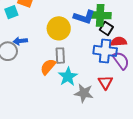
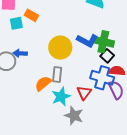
red triangle: (105, 82) -> (84, 93), moved

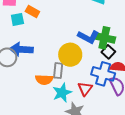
yellow circle: (60, 48) -> (70, 55), moved
blue arrow: (20, 53) -> (21, 49), size x1.6
orange semicircle: (43, 83) -> (44, 80), turned -138

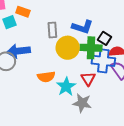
green cross: (104, 38) -> (91, 48), moved
gray rectangle: (58, 71) -> (52, 30), moved

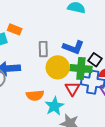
red triangle: (88, 79) -> (72, 89), moved

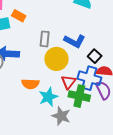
green cross: (81, 69) -> (79, 96), moved

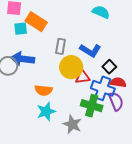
orange rectangle: (19, 16) -> (36, 22), size x1.5
red triangle: (68, 82) -> (83, 77), moved, turned 42
cyan star: (48, 97) -> (46, 112), moved

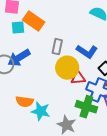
blue arrow: (23, 59) -> (19, 58), turned -40
orange semicircle: (44, 90) -> (25, 102), moved
cyan star: (46, 112) -> (41, 111), turned 30

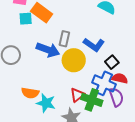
blue arrow: (19, 58) -> (48, 50), moved, turned -130
red triangle: (78, 78) -> (77, 95), moved, turned -35

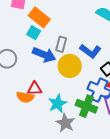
cyan square: (26, 19) -> (34, 33), moved, turned 32
red triangle: (77, 95) -> (35, 89), moved, turned 35
cyan star: (46, 103) -> (57, 103), moved, turned 30

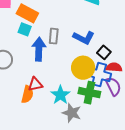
blue arrow: (44, 55) -> (39, 49), turned -100
yellow circle: (70, 66) -> (83, 68), moved
orange semicircle: (25, 97) -> (27, 94), turned -78

